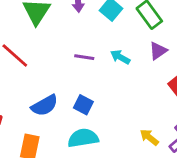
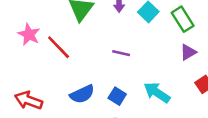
cyan arrow: (120, 57) -> (157, 93), moved, size x1.5

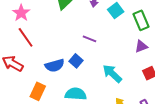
red line: (59, 47) -> (26, 37), moved
blue square: (117, 96) -> (76, 61), moved

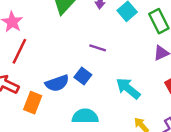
red line: (26, 37) -> (19, 51), turned 65
orange rectangle: (38, 91) -> (33, 103), moved

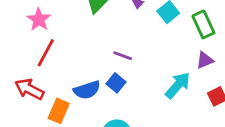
purple line: (98, 48) -> (123, 56), moved
cyan arrow: (128, 88) -> (178, 85), moved, turned 90

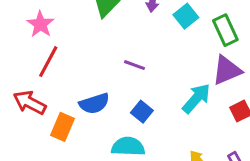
purple triangle: (205, 60) -> (227, 70), size x1.5
blue square: (116, 83) -> (142, 112), moved

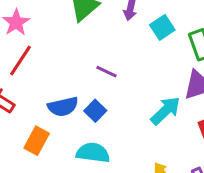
blue square: (142, 112) -> (95, 111), moved
orange rectangle: (63, 127) -> (37, 141), moved

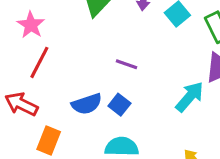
orange rectangle: (37, 141) -> (49, 140), moved

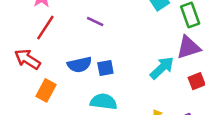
purple line: (126, 64) -> (95, 21), moved
blue square: (119, 105) -> (105, 68), turned 35

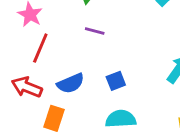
blue semicircle: (79, 65) -> (71, 83), moved

